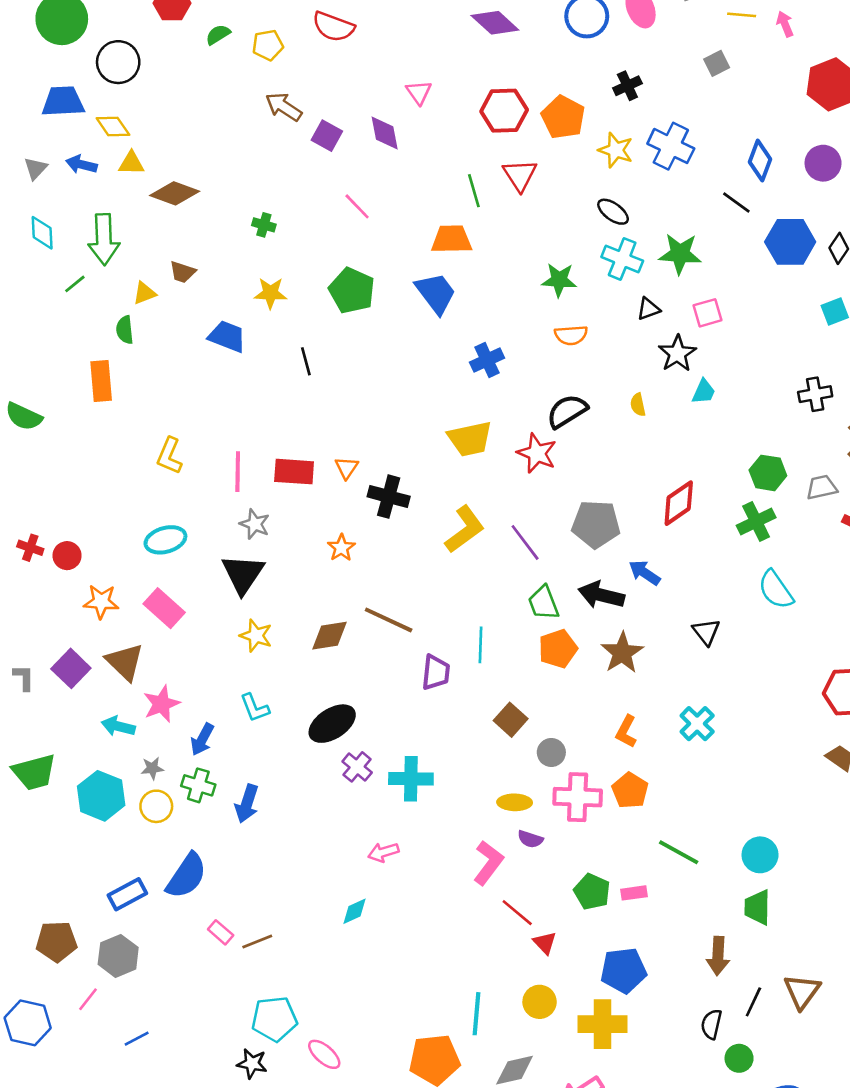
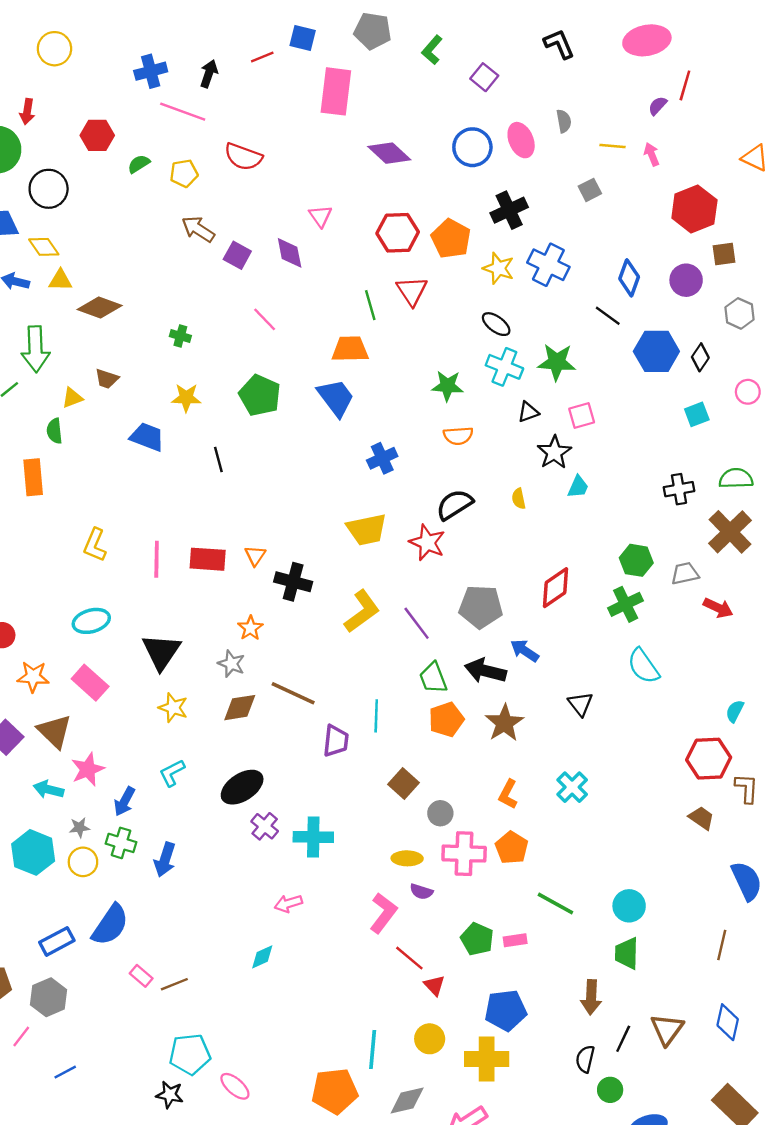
black cross: (627, 86) -> (509, 210), size x1.4
gray star: (255, 524) -> (231, 664), moved
cyan L-shape: (255, 708) -> (172, 773), turned 84

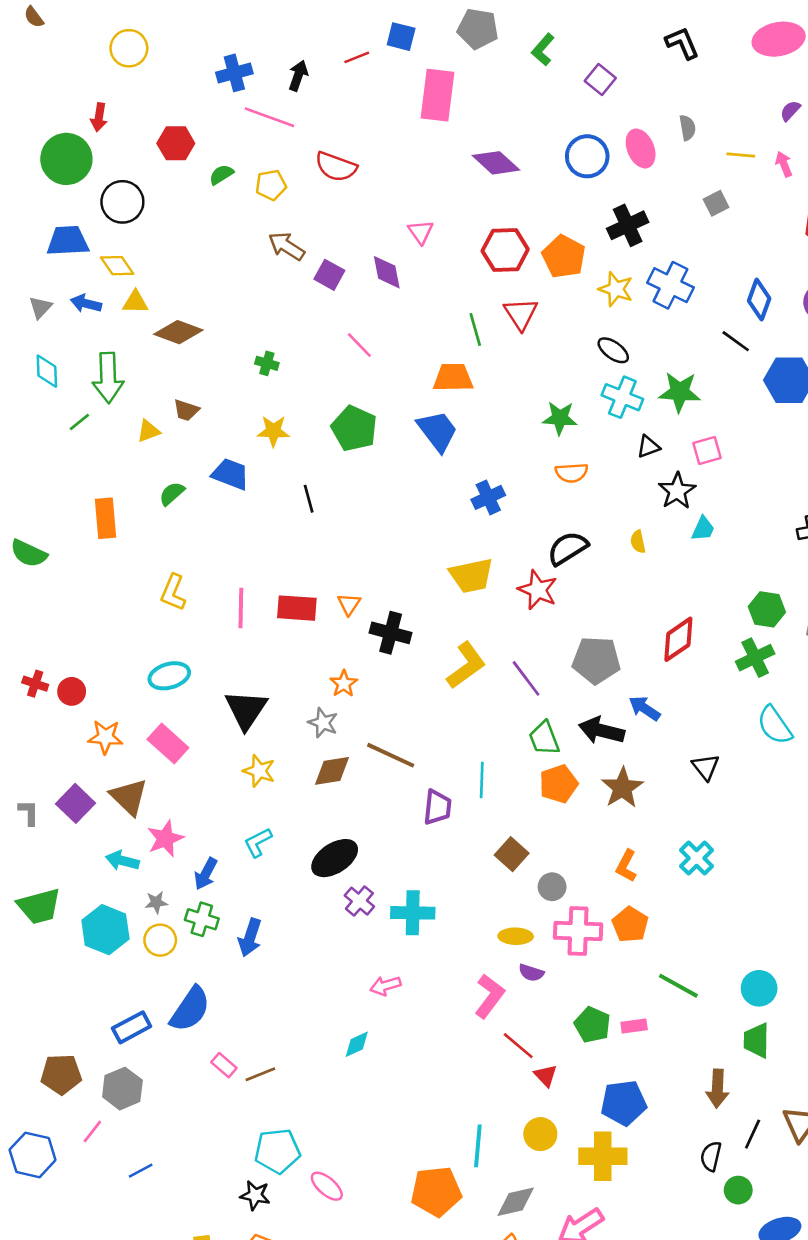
green semicircle: (54, 431) -> (172, 494), moved, turned 55

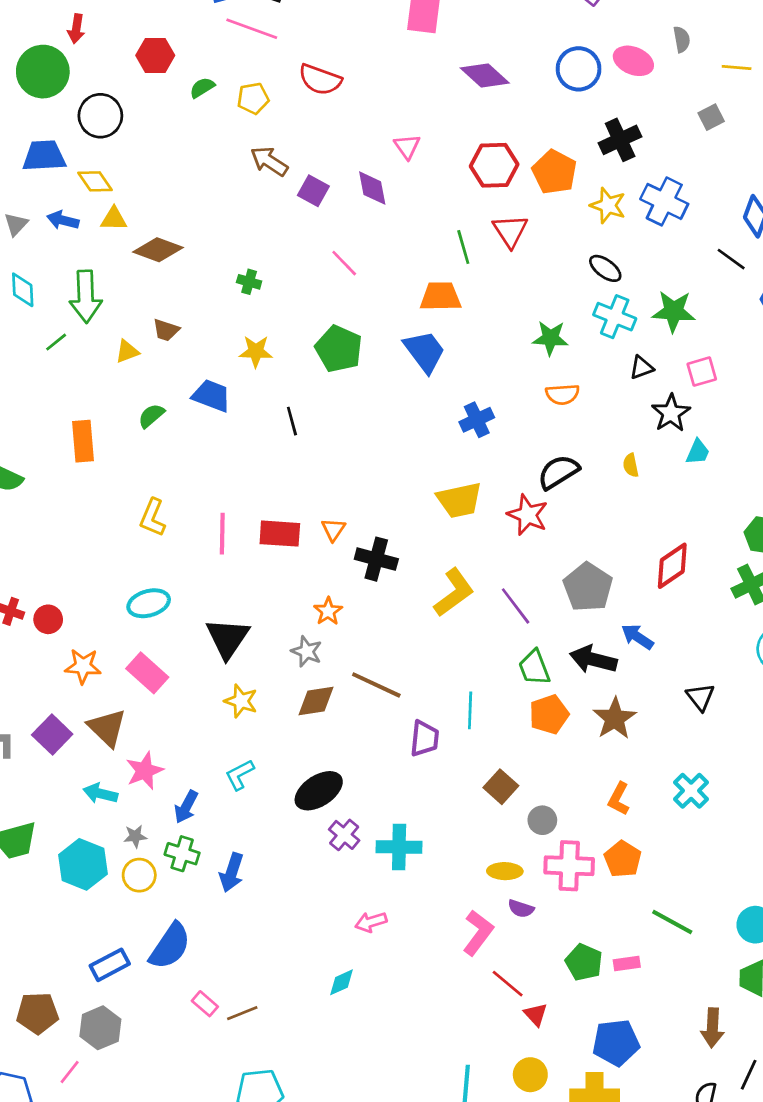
pink ellipse: (641, 148) -> (633, 61), turned -45
gray pentagon: (596, 660) -> (588, 587), turned 30

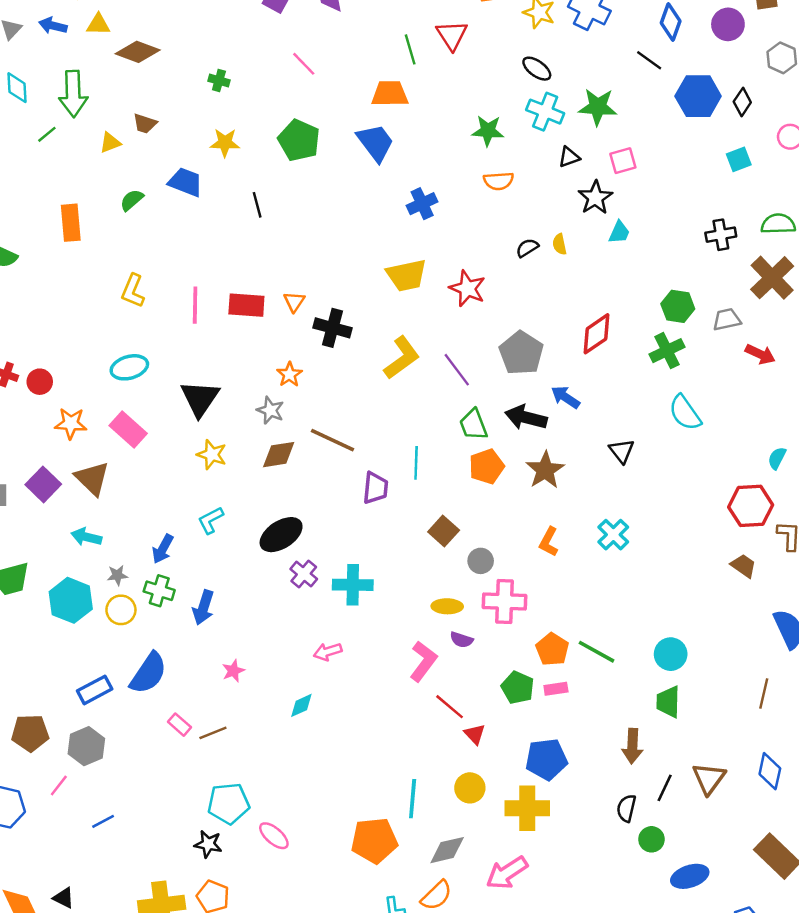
black semicircle: (558, 472) -> (527, 248), moved, size x0.6
pink star: (145, 771) -> (233, 671), moved, size x0.7
orange pentagon: (623, 859) -> (552, 649), moved

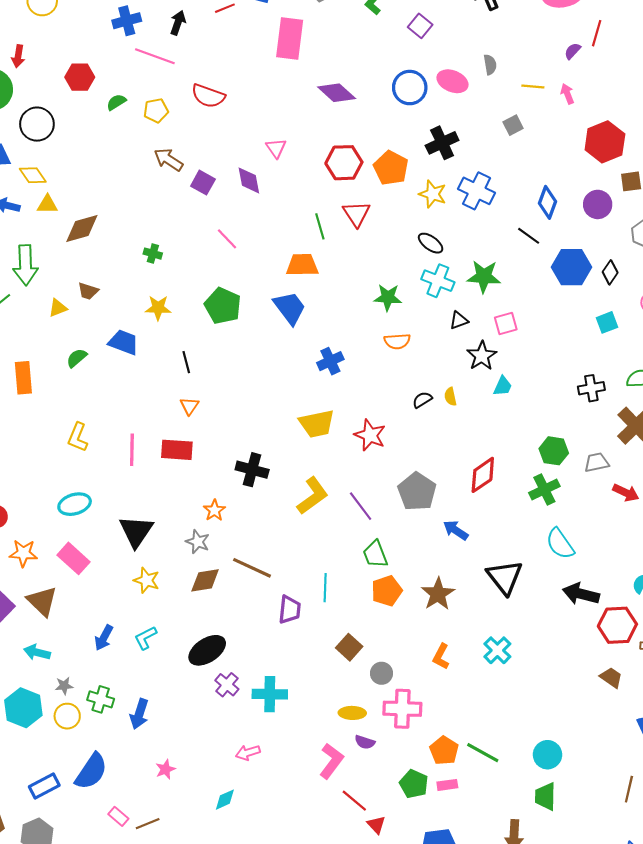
brown diamond: (138, 52) -> (82, 228), turned -36
orange triangle: (294, 302) -> (189, 406), moved
black arrow: (526, 417) -> (581, 594), moved
black triangle: (622, 451) -> (505, 577), size x1.6
blue arrow: (163, 549) -> (104, 638), moved

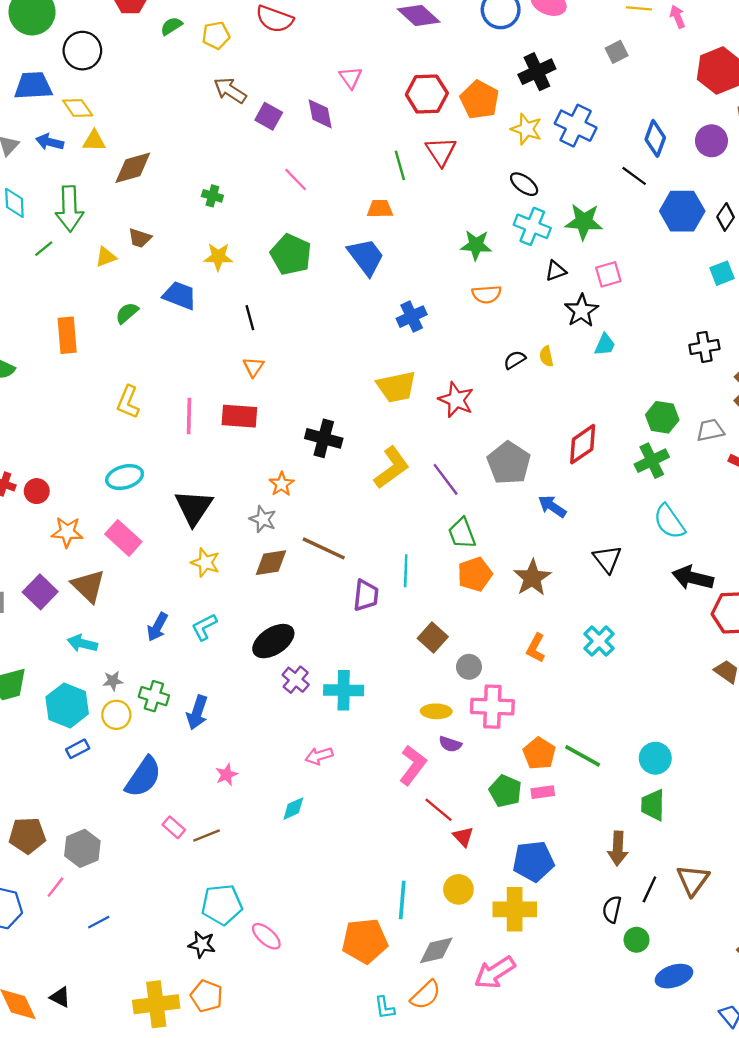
orange trapezoid: (302, 265) -> (380, 209), size x0.7
black triangle: (505, 577) -> (607, 559), size x0.7
blue rectangle: (44, 786) -> (78, 749), moved, size x0.7

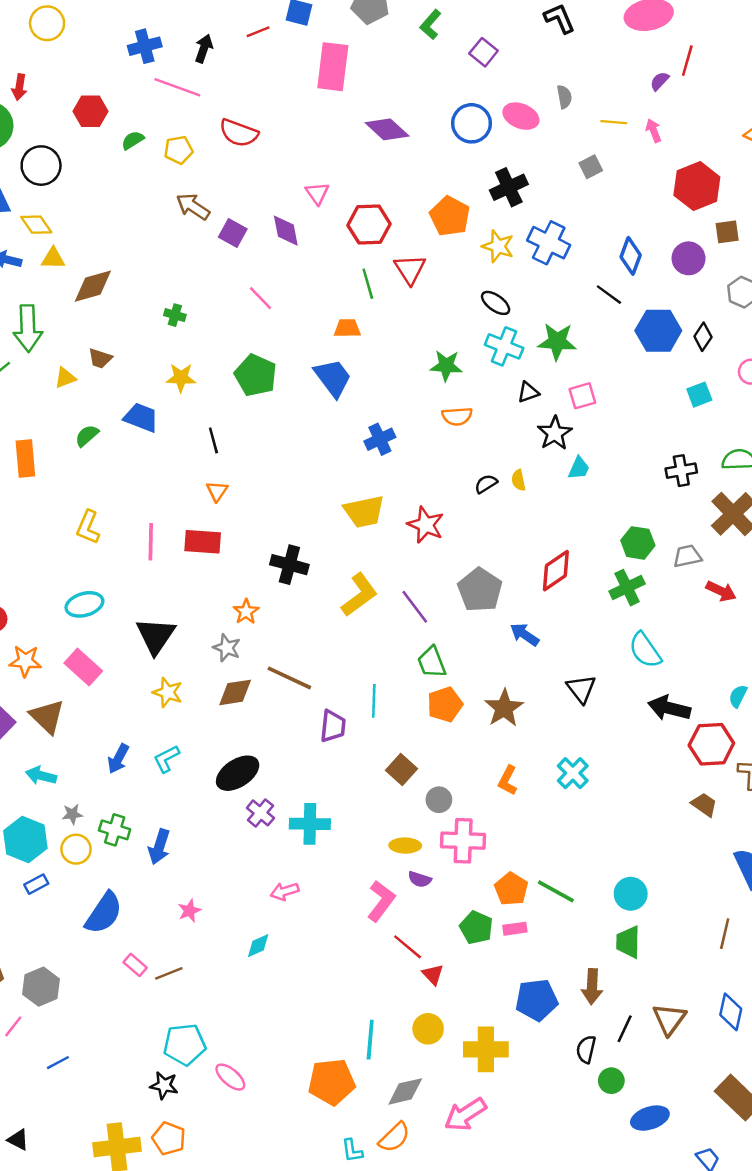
red hexagon: (427, 94) -> (369, 225), moved
blue pentagon: (533, 861) -> (537, 1000), moved

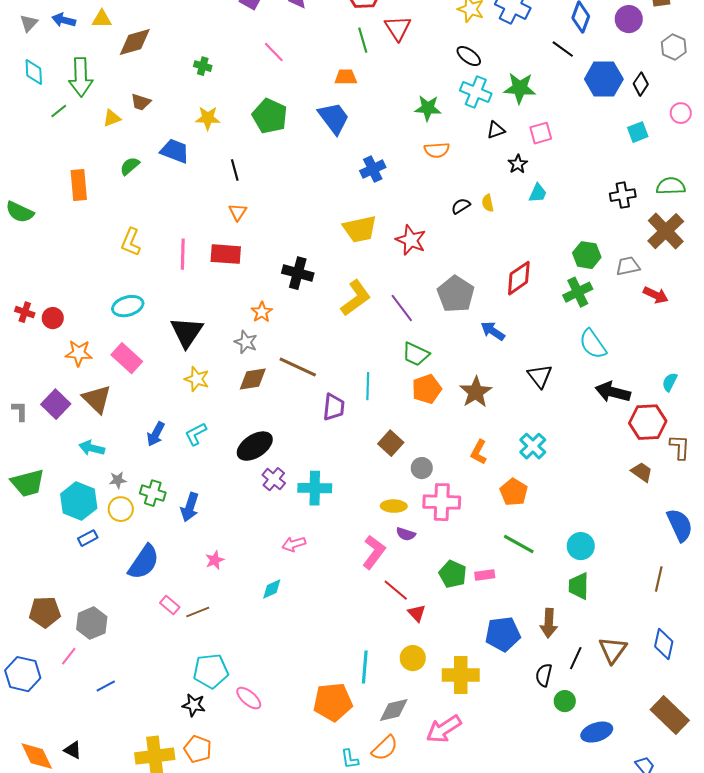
black star: (555, 433) -> (518, 164), size x0.7
green trapezoid: (432, 662) -> (416, 354), turned -44
orange pentagon: (511, 889) -> (514, 492), moved

